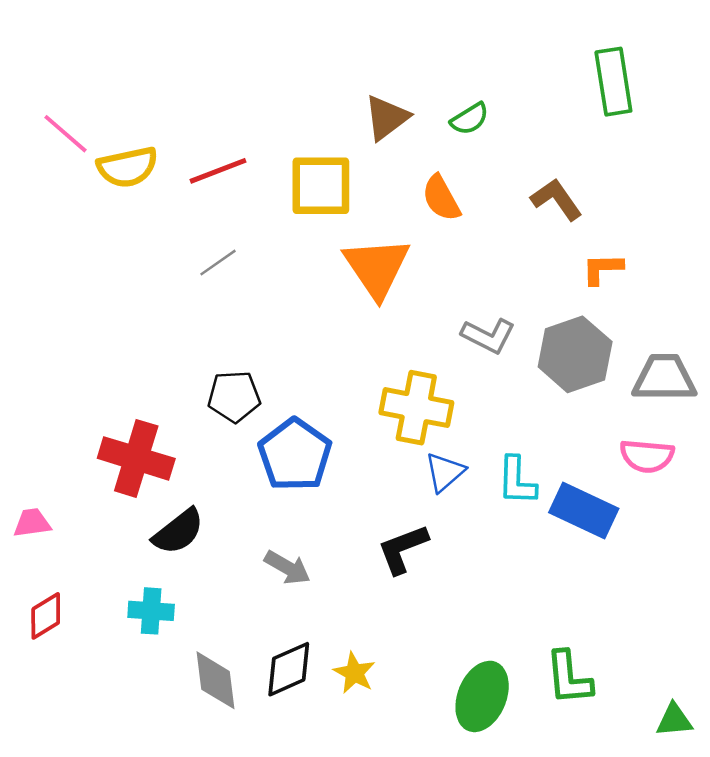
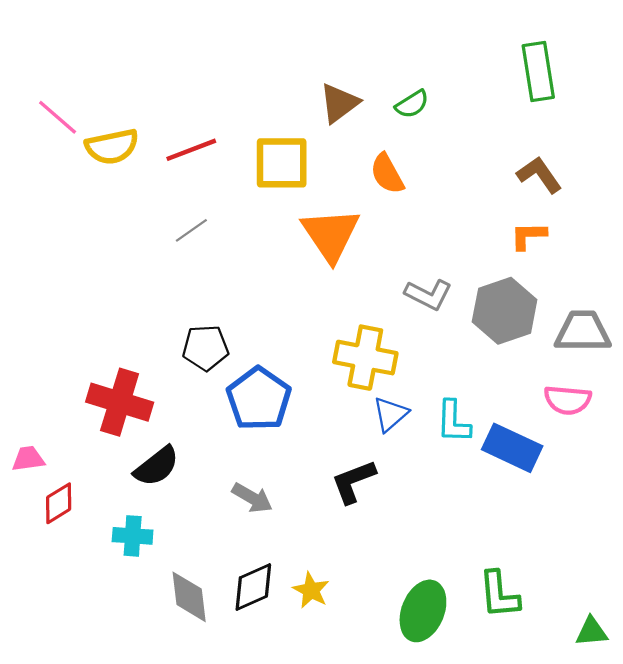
brown L-shape: (556, 199) -> (539, 175), moved
red diamond: (46, 616) -> (59, 503), moved

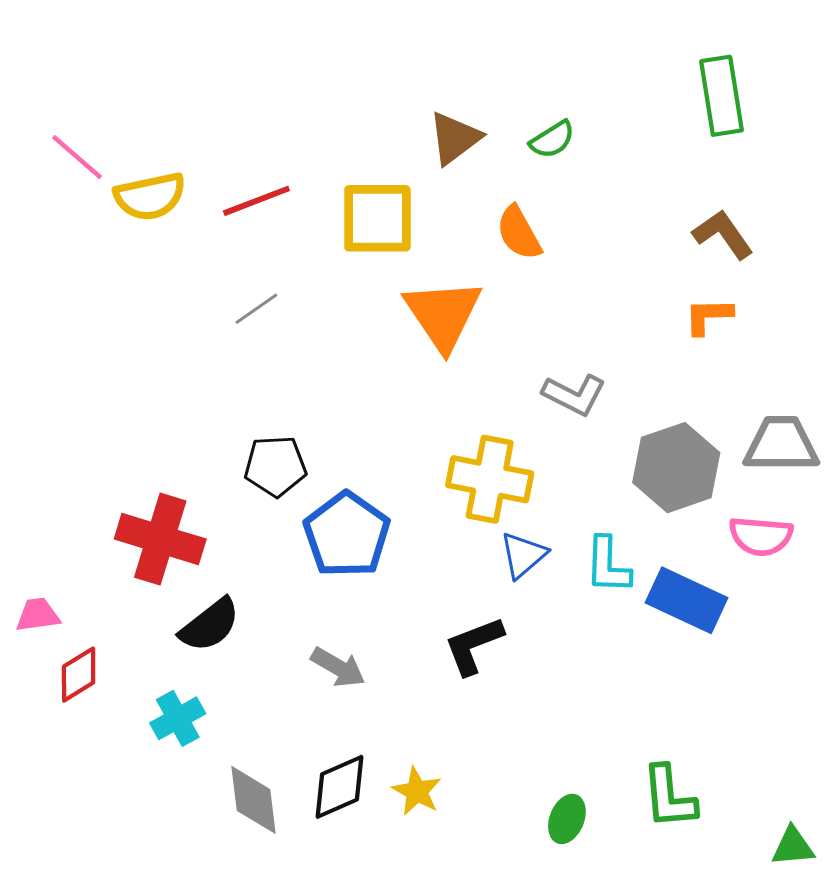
gray hexagon: (505, 311) -> (676, 468), moved
cyan cross: (133, 536) -> (178, 718), turned -33
green ellipse: (423, 611) -> (567, 819), size x0.6

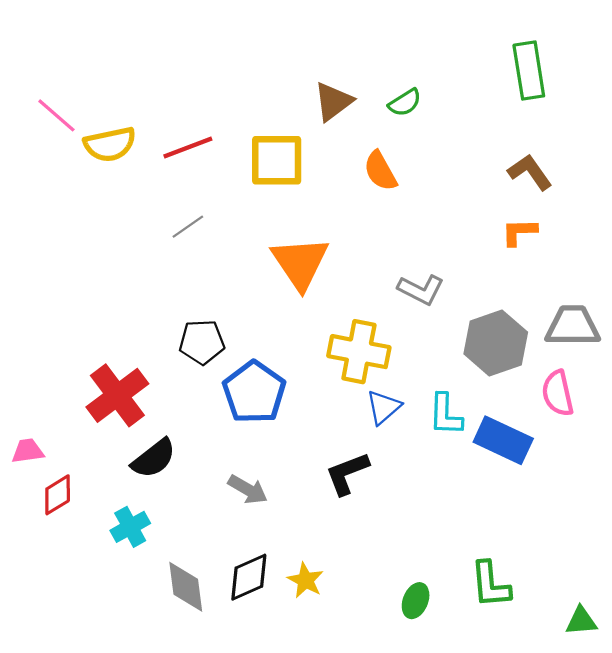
orange triangle: (443, 315) -> (300, 263), moved
pink semicircle: (761, 536) -> (558, 393), turned 72
red cross: (160, 539) -> (117, 395), turned 36

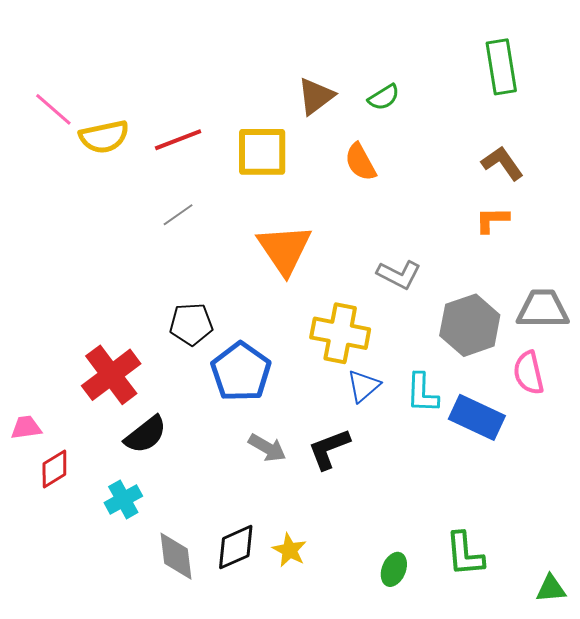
gray arrow: (248, 489) -> (267, 448), moved

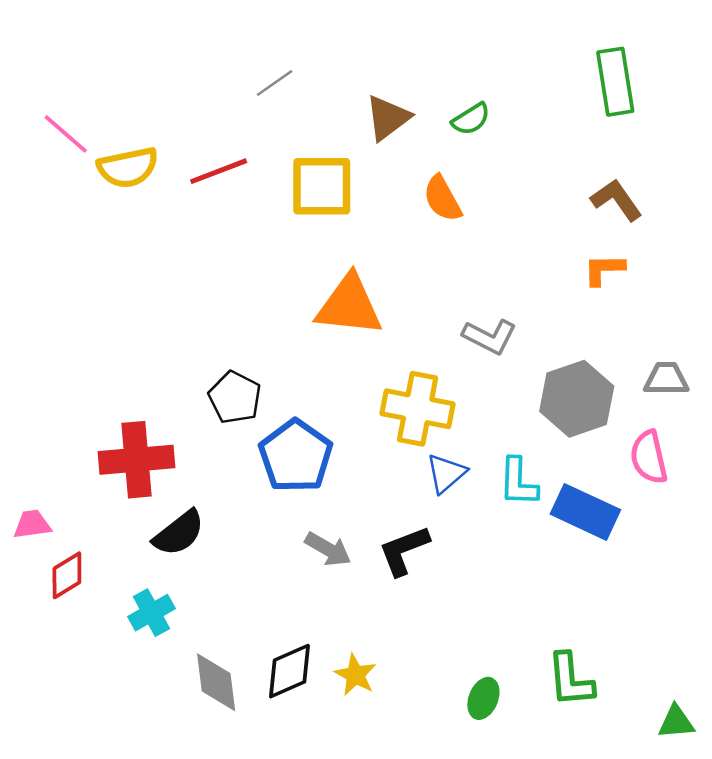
gray line: (178, 215) -> (275, 83), moved
orange triangle: (284, 249) -> (349, 306), turned -50
gray trapezoid: (543, 309) -> (666, 379), size x0.7
black pentagon: (191, 324) -> (235, 398), turned 30
red cross: (111, 375) -> (137, 460), turned 32

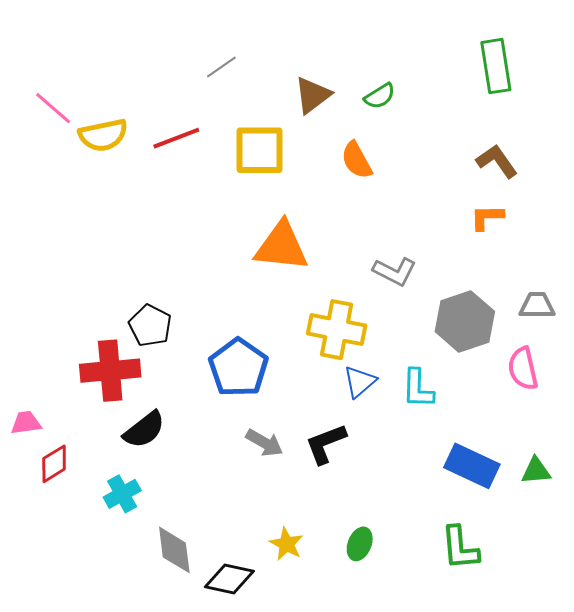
black pentagon: (235, 398) -> (150, 326), moved
blue rectangle: (585, 512) -> (472, 466), moved
black diamond: (289, 671) -> (229, 579), moved, turned 36
green ellipse: (483, 698) -> (360, 544), moved
green triangle: (676, 722) -> (536, 471), moved

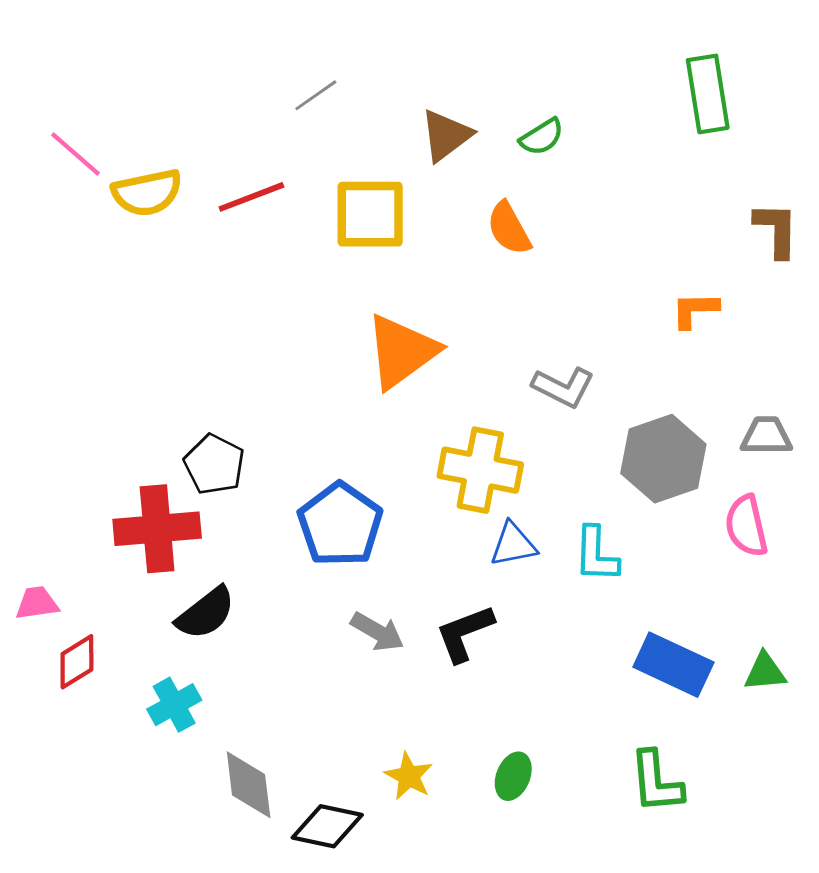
brown L-shape: (497, 161) -> (776, 230), moved, turned 36
orange triangle: (281, 246) -> (402, 351), turned -42
blue triangle: (360, 382) -> (513, 544), turned 30

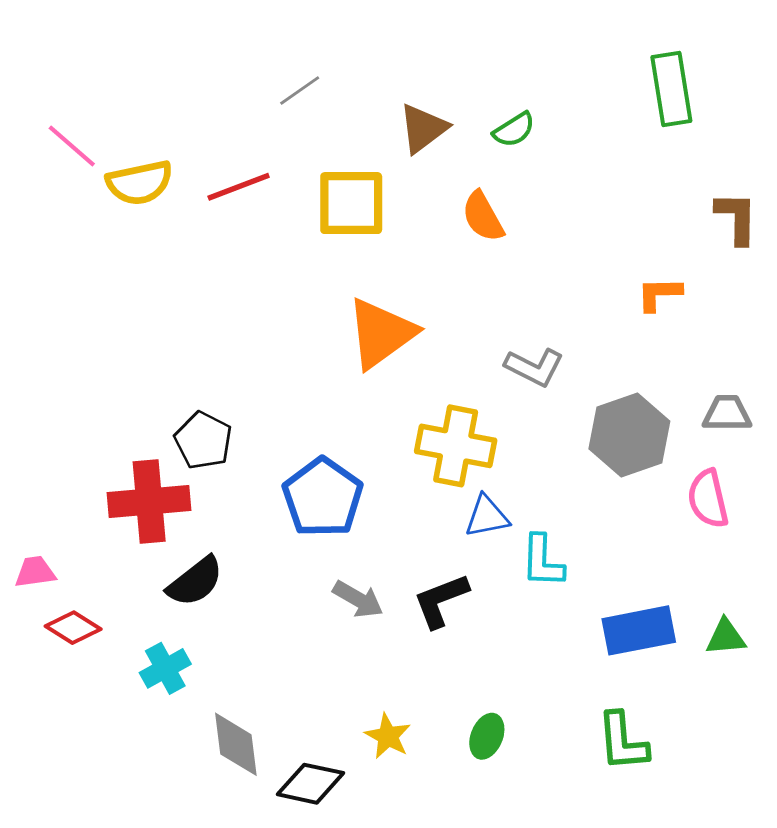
cyan L-shape: (596, 554) -> (542, 561), moved
red diamond: (77, 662) -> (73, 628), turned 64
blue rectangle: (673, 665) -> (639, 630), turned -36

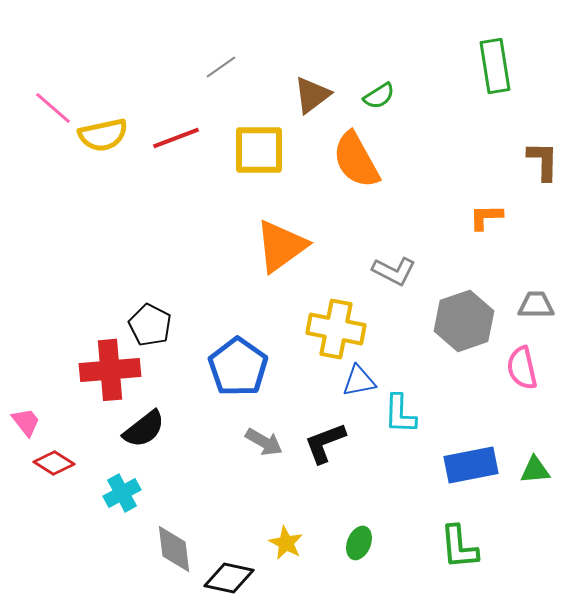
orange semicircle: (483, 217) -> (356, 160), size x1.5
pink trapezoid: (35, 572) -> (26, 422), turned 60

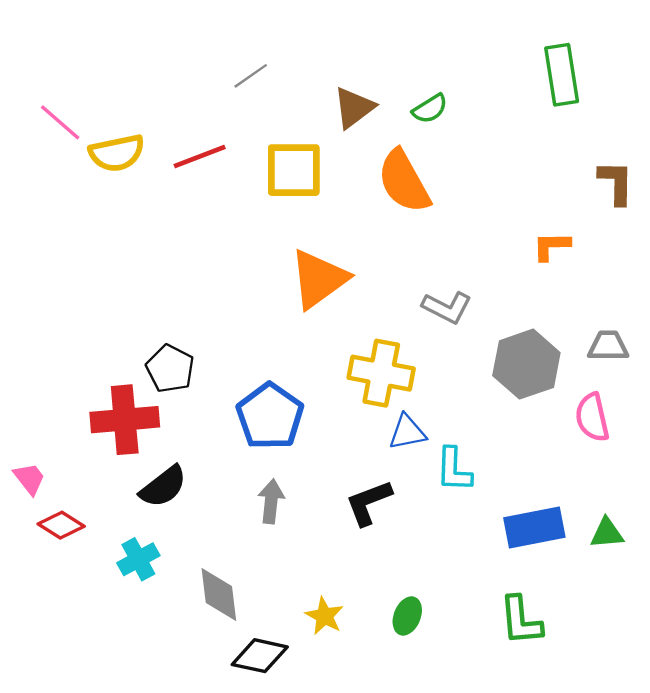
gray arrow: (264, 442) -> (271, 501), moved, turned -114
gray diamond: (174, 549) -> (219, 594), moved

